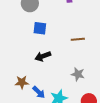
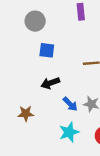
blue arrow: (39, 92) -> (70, 104), moved

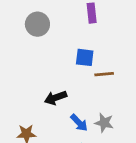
blue square: (47, 50) -> (85, 57), moved

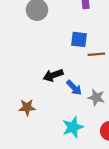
blue arrow: (79, 123) -> (74, 88), moved

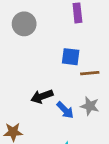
gray star: (96, 97) -> (90, 106), moved

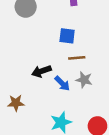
brown line: (90, 73) -> (77, 58), moved

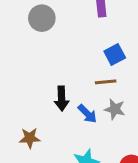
blue square: (67, 36) -> (115, 55), moved, turned -35
black arrow: (41, 71) -> (62, 99), turned -72

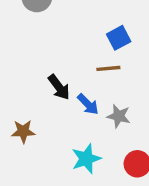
black arrow: (62, 99) -> (59, 87), turned -35
gray star: (115, 109) -> (119, 116), moved

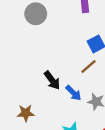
brown line: (108, 68) -> (89, 67), turned -36

